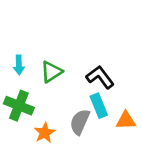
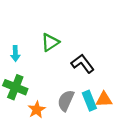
green triangle: (51, 72) -> (50, 42), moved
cyan rectangle: (99, 106) -> (89, 101), moved

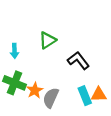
gray semicircle: (66, 101) -> (51, 98), moved
orange star: (37, 110) -> (35, 90), moved

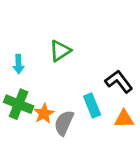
black L-shape: (78, 60) -> (119, 81), moved
cyan rectangle: (85, 96) -> (92, 106), moved

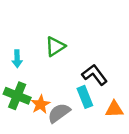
black L-shape: (119, 81) -> (95, 75), moved
gray semicircle: (64, 123) -> (59, 113), turned 30

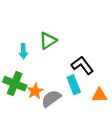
cyan arrow: (17, 59) -> (23, 51), moved

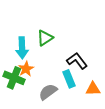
cyan arrow: (23, 51) -> (22, 48), size x1.5
orange star: (35, 91) -> (26, 69), moved

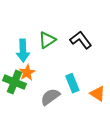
black L-shape: (77, 61) -> (81, 40), moved
orange triangle: (93, 89) -> (98, 94), turned 35

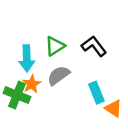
cyan rectangle: (72, 83) -> (96, 93), moved
gray semicircle: (50, 97) -> (59, 75), moved

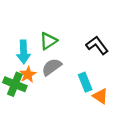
black L-shape: (94, 46) -> (97, 45), moved

